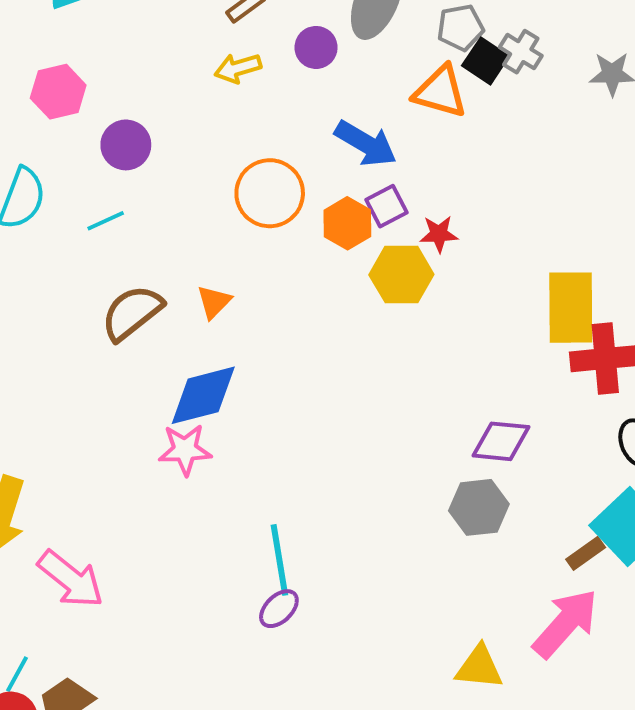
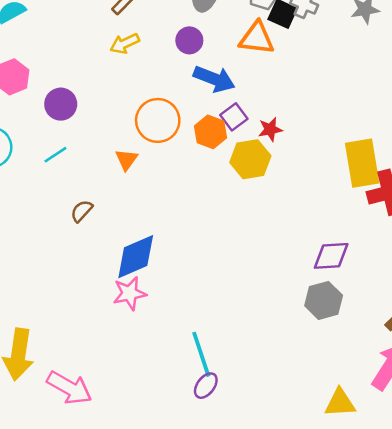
purple circle: (316, 47) -> (189, 40), moved
orange triangle: (214, 302) -> (126, 160), moved
brown semicircle: (132, 313) -> (82, 211), size x0.6

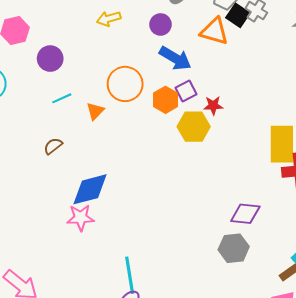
cyan line: (55, 155) -> (62, 98), moved

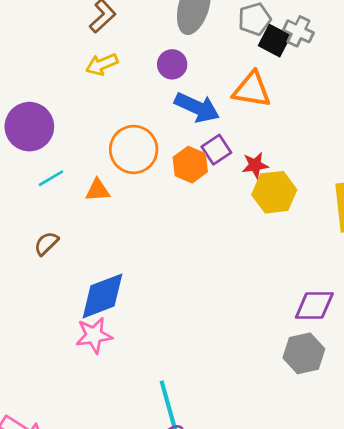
orange triangle: (214, 31) -> (252, 90), moved
purple circle: (50, 59) -> (29, 127), size x1.4
orange triangle: (95, 111) -> (98, 190), turned 48
yellow hexagon: (194, 127) -> (274, 192), moved

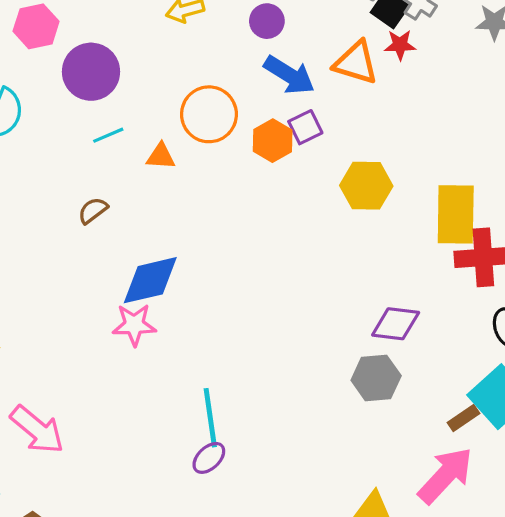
red star: (255, 165) -> (400, 45), moved

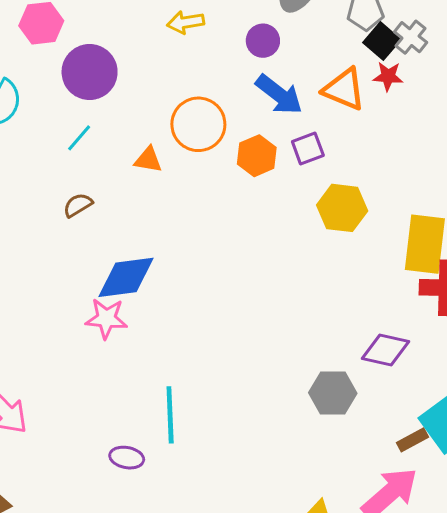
purple square: (305, 127) -> (308, 149), moved
cyan line: (108, 135) -> (79, 138), moved, turned -32
purple diamond: (396, 324) -> (386, 350), moved
purple ellipse: (209, 458) -> (127, 458), moved, turned 48

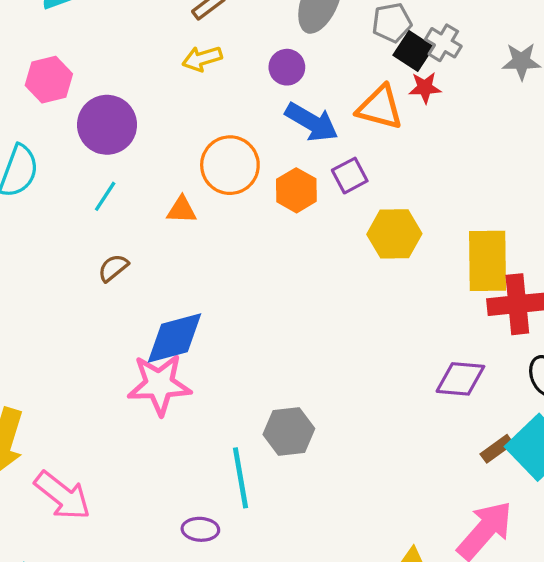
pink star: (106, 319) -> (159, 384), size x1.4
gray hexagon: (333, 393) -> (289, 431), moved
brown rectangle: (413, 440) -> (497, 449), moved

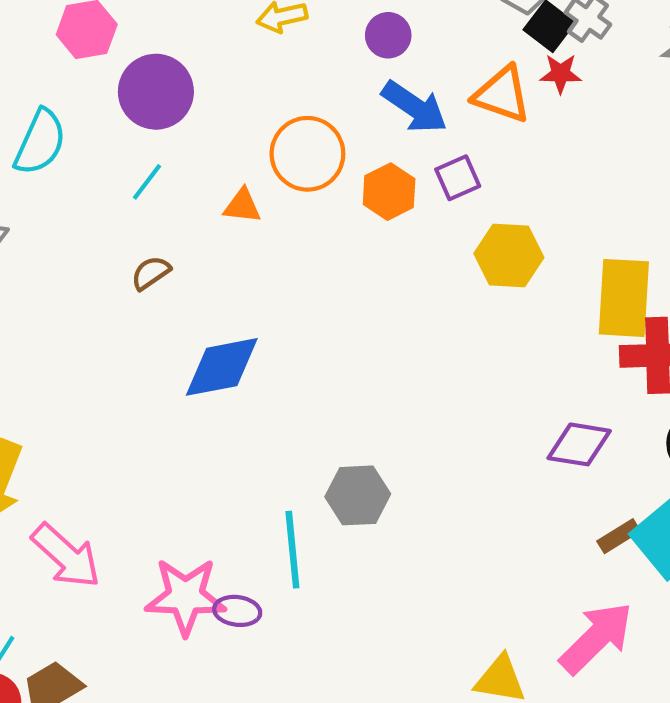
pink star: (159, 384) -> (185, 596), moved

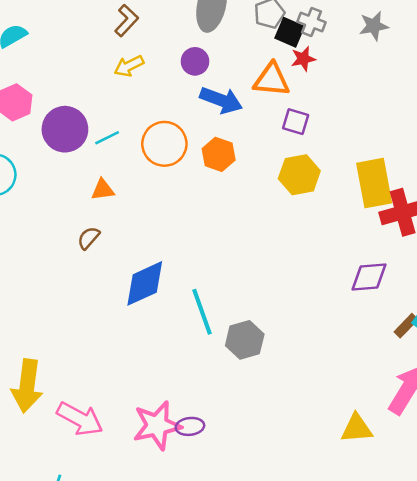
purple square: (458, 178) -> (296, 122), moved, turned -36
cyan line: (147, 182) -> (107, 138), moved, turned 40
orange triangle: (242, 206) -> (103, 190), moved
cyan line: (292, 550) -> (202, 312), moved

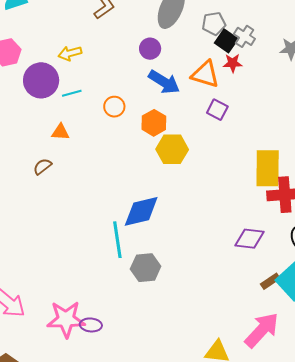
yellow arrow: (129, 66) -> (70, 53), moved
orange circle: (164, 144) -> (114, 107), size x0.6
yellow hexagon: (299, 175) -> (172, 149), moved
blue diamond: (145, 283) -> (141, 211), moved

